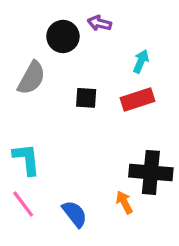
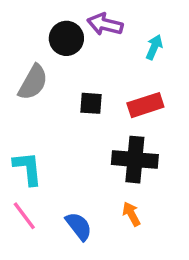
purple arrow: (99, 23) -> (105, 24), size x1.4
cyan arrow: (141, 61) -> (154, 47), moved
black cross: (151, 172) -> (135, 160), moved

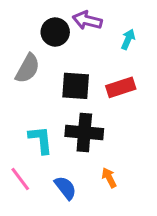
black square: (91, 103) -> (76, 86), size x1.5
black cross: (135, 160) -> (84, 132), moved
cyan L-shape: (28, 168) -> (41, 140), moved

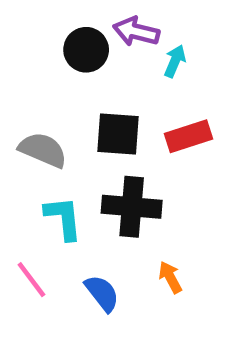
cyan arrow: (128, 39) -> (175, 61), moved
gray semicircle: (28, 68) -> (43, 150), moved, turned -96

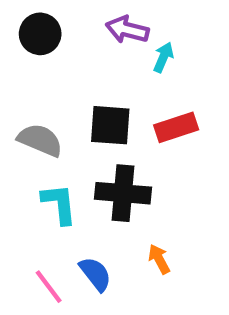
black circle: (86, 50) -> (40, 34), moved
pink line: (31, 280) -> (49, 287), moved

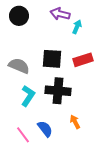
cyan L-shape: (59, 204) -> (28, 96), turned 40

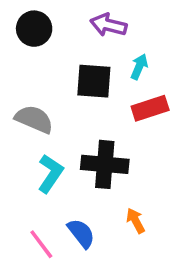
cyan arrow: (77, 27) -> (139, 67), moved
black square: (52, 59) -> (94, 81), moved

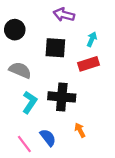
black circle: (34, 29) -> (15, 30), moved
cyan arrow: (139, 67) -> (92, 39), moved

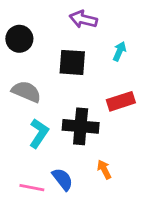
red rectangle: (88, 64) -> (121, 101), moved
pink line: (24, 144) -> (32, 188), turned -42

